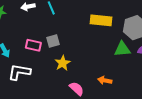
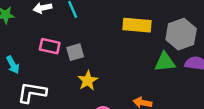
pink rectangle: (33, 45) -> (50, 46), moved

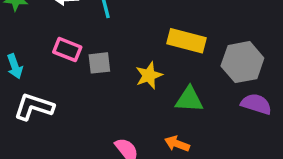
green triangle: (165, 62) -> (189, 99), moved
yellow star: (88, 81) -> (149, 75), moved

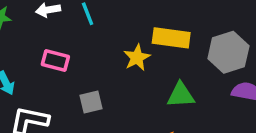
gray square: (99, 63) -> (91, 102), moved
yellow star: (149, 75) -> (137, 58), moved

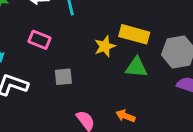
green triangle: (181, 95) -> (136, 67), moved

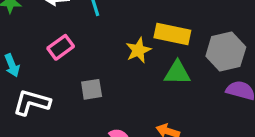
pink rectangle: (39, 40) -> (61, 47), turned -55

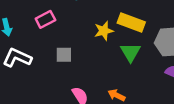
green triangle: (177, 73) -> (130, 52), turned 50

